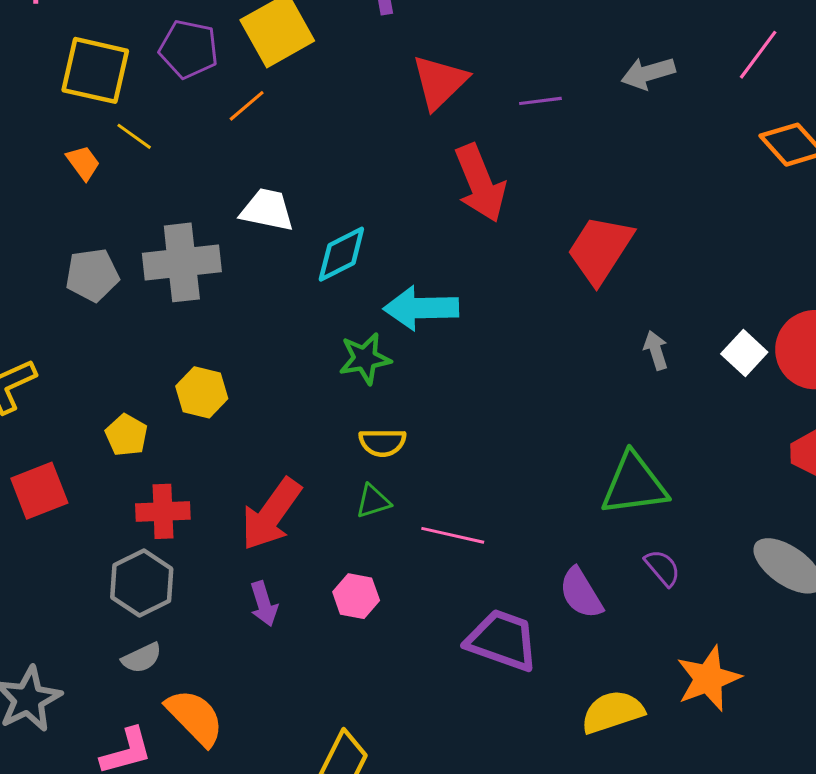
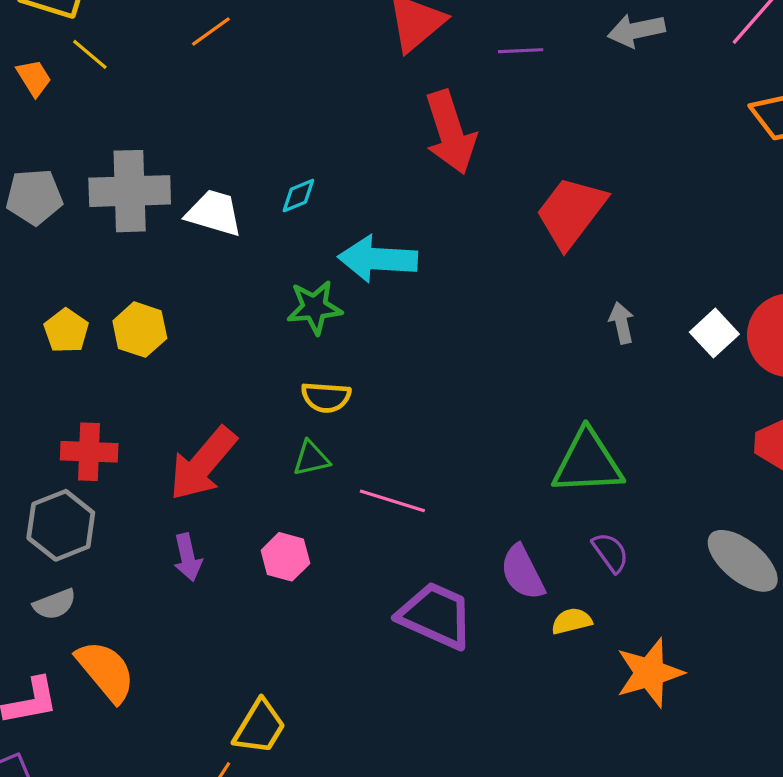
white trapezoid: (267, 210) -> (214, 213), moved
cyan diamond: (341, 254) -> (298, 196), size x0.6
yellow pentagon: (126, 435) -> (66, 331), moved
yellow semicircle: (612, 712) -> (572, 621), moved, size x0.6

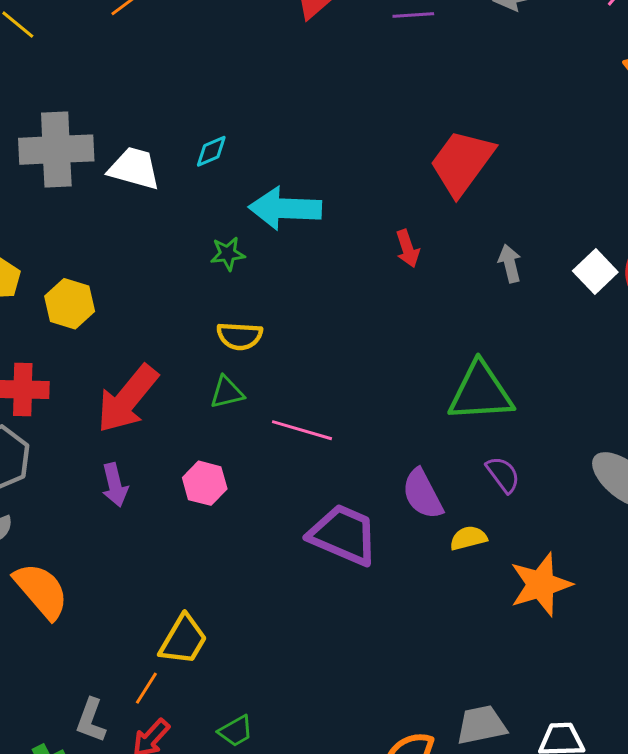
red arrow: (450, 132) -> (408, 249), moved, size x0.5
green star: (314, 307) -> (228, 254), size x0.7
yellow hexagon: (140, 330) -> (70, 304), moved

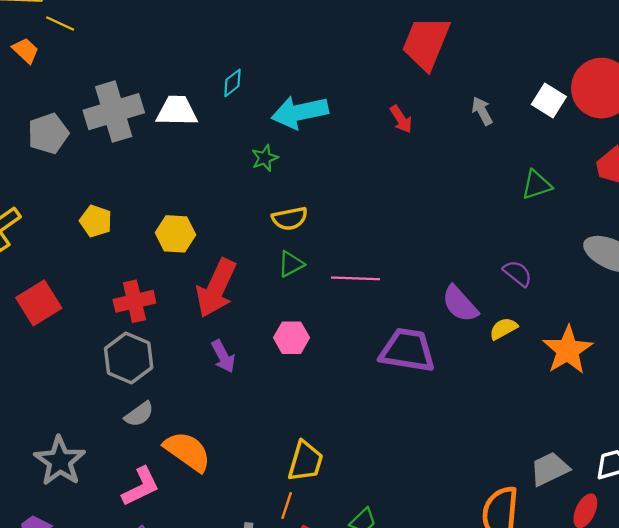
yellow hexagon: (70, 304) -> (175, 234), moved
green triangle: (481, 392) -> (537, 185), moved, size x0.6

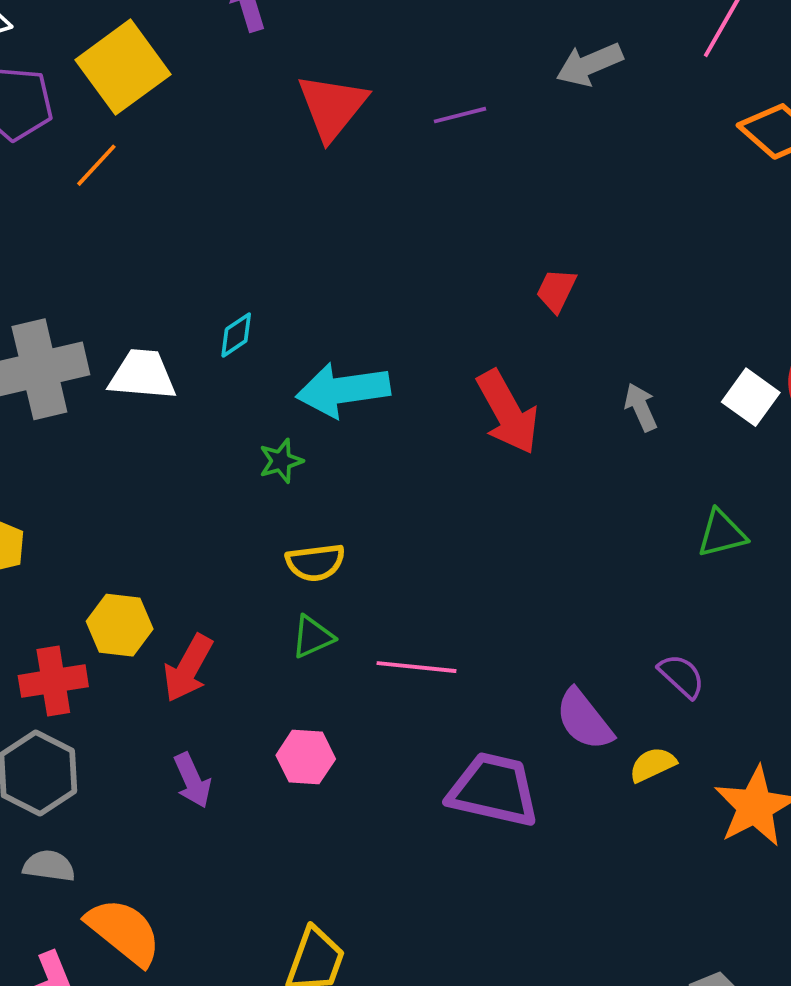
red trapezoid: (426, 43) -> (556, 290), size x0.5
red arrow: (401, 119) -> (508, 412), size x1.8
yellow hexagon: (175, 234) -> (120, 625), moved
red arrow: (216, 288) -> (188, 668), size x0.7
gray semicircle: (139, 414) -> (49, 866), turned -140

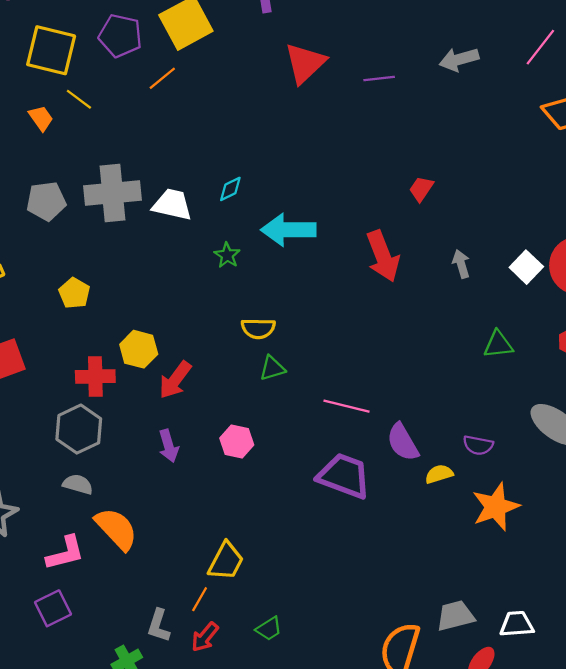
green star: (281, 461) -> (227, 255), moved, turned -30
green triangle: (312, 637) -> (272, 368), moved
pink line: (416, 667) -> (346, 406), moved
purple semicircle: (682, 676) -> (478, 445), moved, turned 140

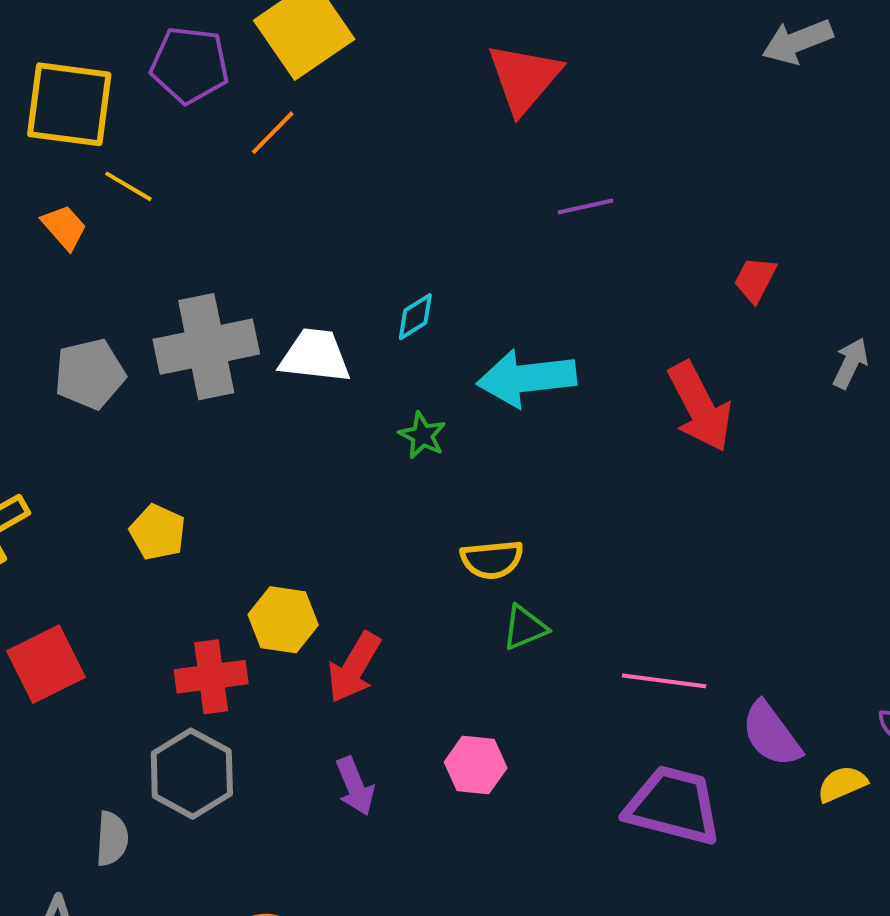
purple line: (379, 78) -> (585, 206), moved
gray arrow: (461, 264) -> (851, 363), moved, turned 48
gray semicircle: (78, 484) -> (112, 839), moved, turned 84

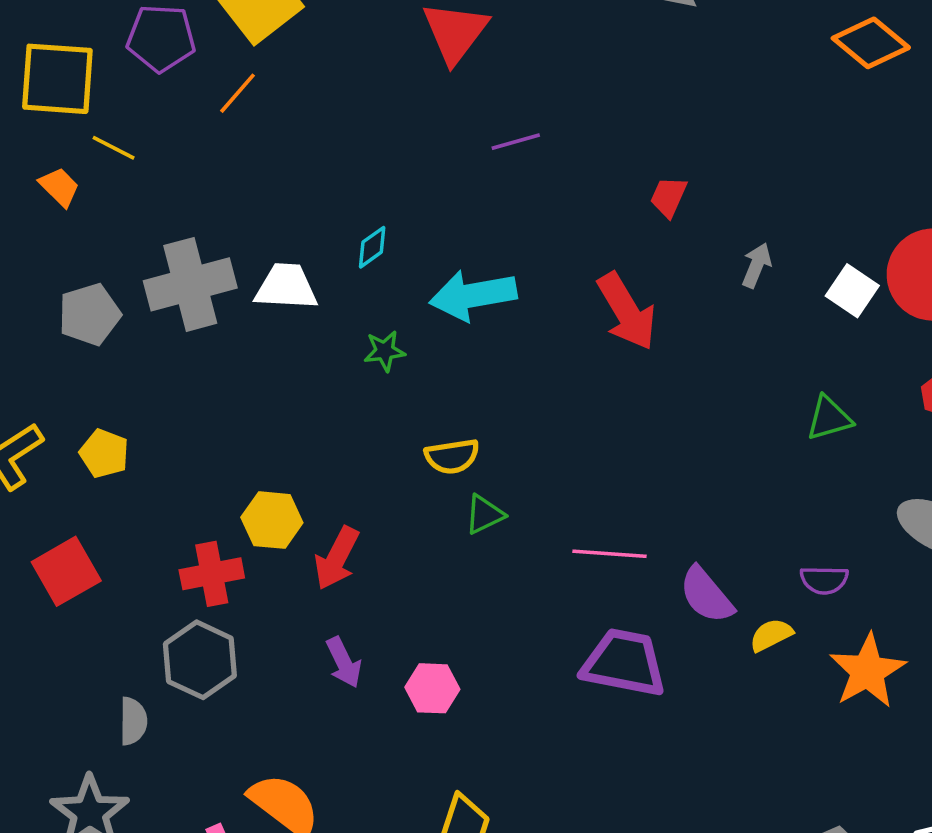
green star: (422, 435) -> (385, 351), turned -30
yellow pentagon: (158, 532) -> (104, 453), moved
pink hexagon: (476, 765) -> (432, 688), moved

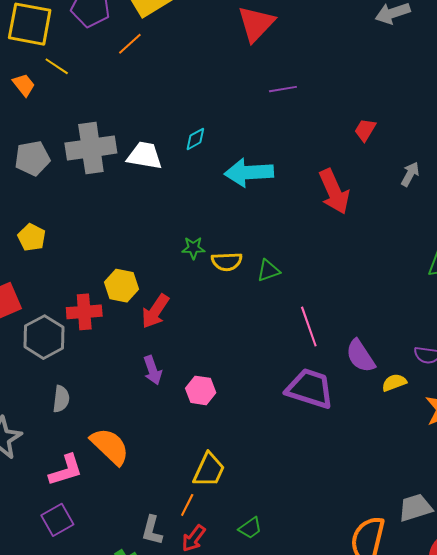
green star: (385, 351) -> (193, 248), moved
green triangle: (484, 514) -> (268, 271), moved
pink line: (609, 554) -> (309, 326), turned 60
gray hexagon: (200, 660) -> (44, 337), moved
gray semicircle: (133, 721) -> (61, 399), moved

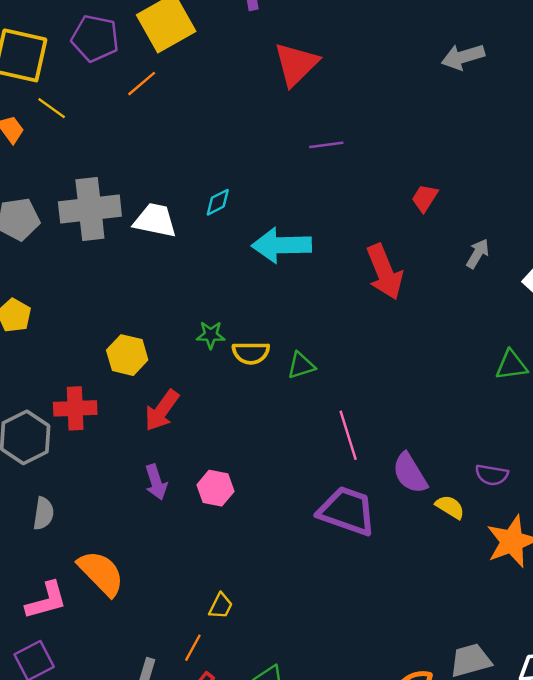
yellow hexagon: (121, 286) -> (127, 355), moved
yellow semicircle: (394, 383) -> (450, 507), turned 50
pink hexagon: (201, 390) -> (215, 488), moved
yellow trapezoid: (209, 470) -> (221, 606), size x0.6

